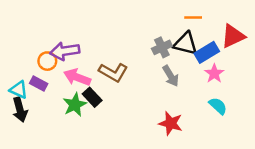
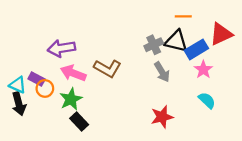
orange circle: (47, 61) -> (45, 88), moved
black rectangle: (92, 97) -> (79, 122), moved
red star: (171, 123) -> (162, 117), turned -30

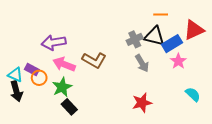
cyan semicircle: (207, 100) -> (193, 94), moved

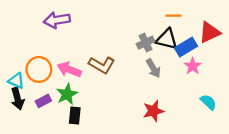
purple arrow: (54, 42) -> (57, 20), moved
purple rectangle: (32, 69) -> (43, 101), moved, turned -56
orange circle: (39, 78) -> (39, 69), moved, size x1.5
black rectangle: (69, 107) -> (75, 115), turned 49

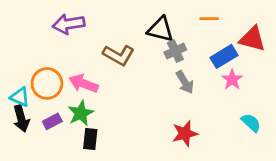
red triangle: (210, 32) -> (252, 39), turned 40
black triangle: (167, 39) -> (160, 29), moved
brown L-shape: (102, 65) -> (119, 55), moved

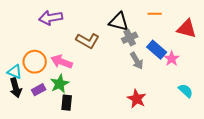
blue rectangle: (224, 56) -> (157, 50), moved, turned 72
red star: (185, 133) -> (137, 99), turned -30

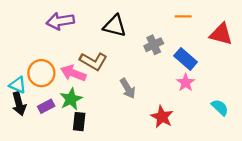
black triangle: (119, 22) -> (115, 26), moved
brown L-shape: (88, 41) -> (93, 61), moved
pink star: (172, 59) -> (186, 83), moved
gray arrow: (137, 61) -> (128, 88), moved

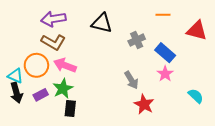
brown L-shape: (93, 61) -> (53, 42), moved
gray arrow: (128, 88) -> (131, 80), moved

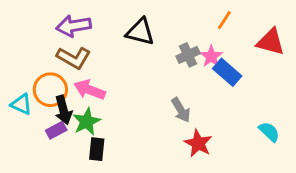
orange line: (163, 15) -> (224, 20), turned -56
pink star: (165, 74) -> (211, 56), moved
black arrow: (16, 93) -> (63, 110), moved

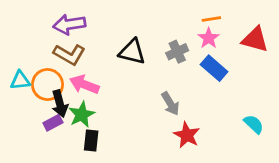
orange line: (224, 20) -> (211, 19), turned 48
black triangle: (140, 32) -> (132, 52), moved
pink star: (211, 56) -> (209, 38), moved
cyan triangle: (21, 104) -> (20, 80), moved, turned -30

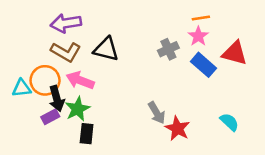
red triangle: (255, 39) -> (235, 53), moved
black triangle: (132, 52) -> (106, 49), moved
cyan triangle: (20, 80) -> (22, 88), moved
gray arrow: (170, 104) -> (157, 113), moved
cyan semicircle: (254, 124) -> (229, 122), moved

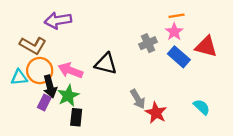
black triangle: (106, 49) -> (106, 64), moved
brown L-shape: (66, 52) -> (33, 45), moved
purple rectangle: (50, 117) -> (44, 102), turned -35

